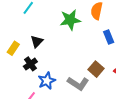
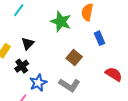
green star: (70, 20) -> (61, 22), turned 30
brown square: (96, 69) -> (74, 58), moved

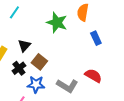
brown square: (74, 58) -> (39, 62), moved
red semicircle: (114, 74) -> (93, 76), moved
blue star: (38, 83) -> (36, 84), turned 30

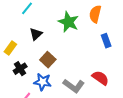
black triangle: (24, 45) -> (36, 34), moved
black cross: (19, 68) -> (20, 69), moved

